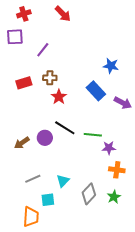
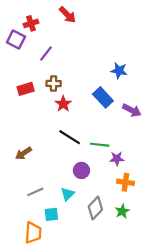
red cross: (24, 14) -> (31, 23), moved
purple square: (15, 37) -> (16, 39), turned 30
purple circle: (45, 138) -> (81, 170), moved

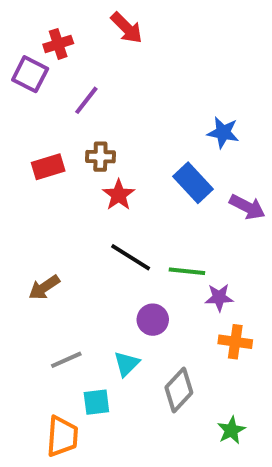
green star: (122, 211) -> (231, 430), moved

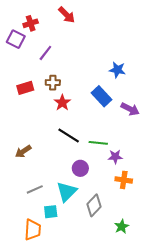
cyan triangle: (127, 364) -> (67, 192), size x1.5

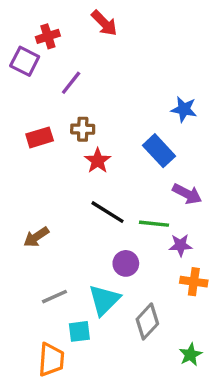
purple arrow: (130, 109) -> (187, 194), moved

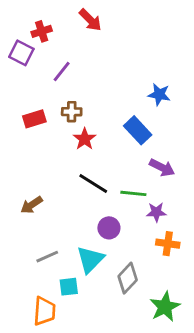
green star: (190, 355) -> (165, 307), size x1.5

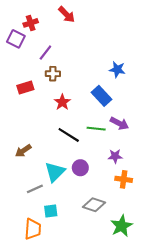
brown cross: (72, 112) -> (53, 74), moved
green line: (133, 193) -> (96, 129), moved
cyan triangle: (90, 259) -> (55, 172), moved
gray diamond: (128, 278) -> (94, 205), turned 65

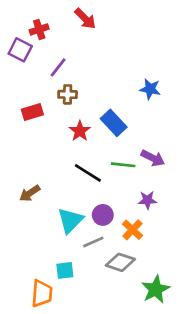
blue rectangle: (101, 96) -> (114, 123), moved
orange cross: (124, 179) -> (133, 230), moved, turned 35
gray line: (35, 189) -> (93, 242), moved

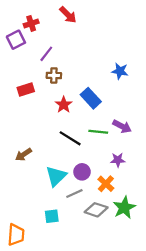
purple square: (20, 50) -> (16, 40), turned 36
green star: (156, 289) -> (124, 208), moved
orange trapezoid: (42, 293) -> (16, 235), moved

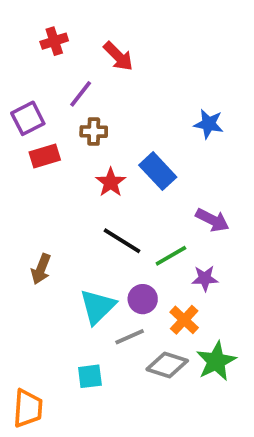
red arrow: (68, 15) -> (118, 56), moved
purple square: (16, 40) -> (28, 118), moved
green line: (98, 132) -> (171, 256), moved, turned -36
brown arrow: (24, 155) -> (41, 269), turned -35

